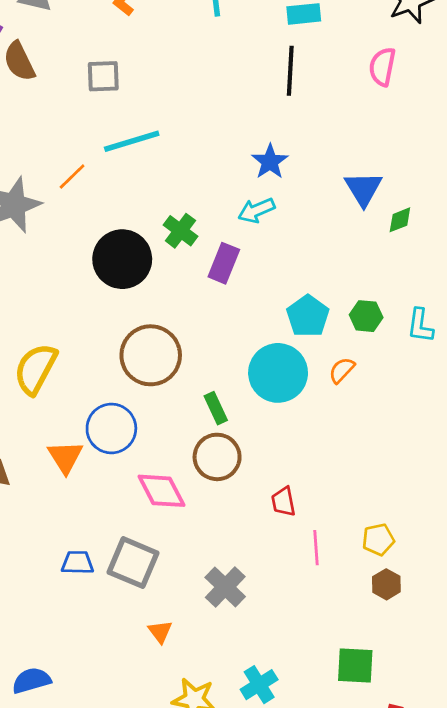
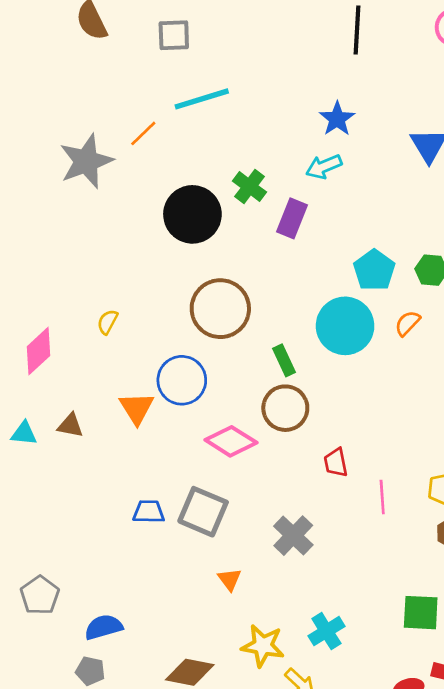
yellow semicircle: (36, 369) -> (107, 322), size x0.5
pink diamond: (162, 491) -> (231, 441), turned -30
red trapezoid: (283, 502) -> (336, 463), moved

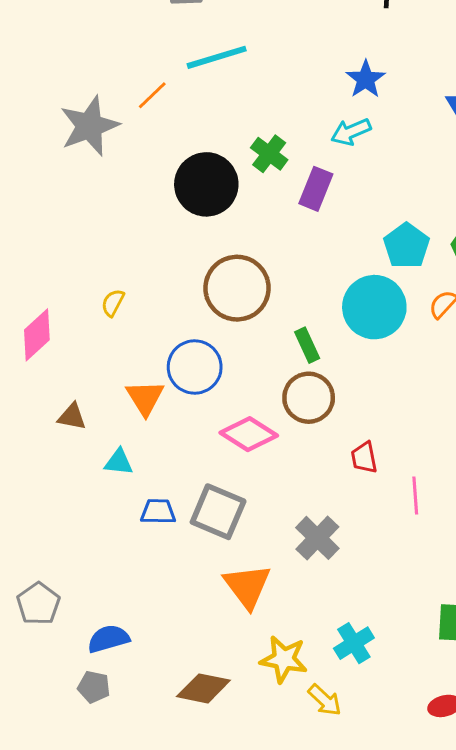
cyan triangle: (24, 433) -> (119, 462), moved
orange triangle: (230, 579) -> (247, 586), size x1.8

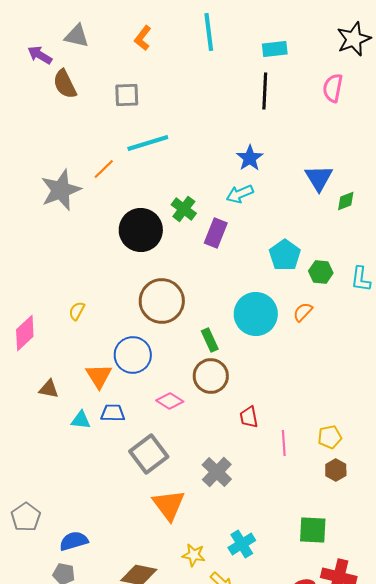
cyan pentagon: (406, 246) -> (285, 255), moved
pink diamond: (249, 434) -> (170, 401), size x0.7
blue trapezoid: (158, 512) -> (113, 413), moved
gray square: (218, 512) -> (149, 454), turned 30
yellow star: (284, 659) -> (194, 555), size x0.7

